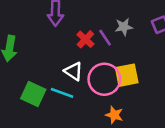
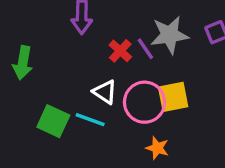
gray star: (124, 27) -> (170, 35), size x1.6

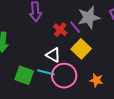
yellow square: (173, 97) -> (81, 49), moved, turned -30
pink circle: (144, 102) -> (64, 76), moved
orange star: (157, 148) -> (96, 80), moved

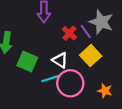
gray star: (89, 17) -> (101, 22), turned 30
cyan line: (46, 72) -> (51, 78), turned -36
green square: (24, 75) -> (27, 61), moved

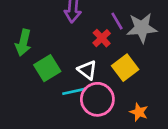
gray star: (101, 22) -> (142, 28), turned -30
purple line: (86, 31) -> (117, 21), moved
green square: (27, 61) -> (47, 68), turned 30

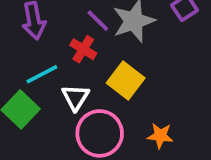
white triangle: (87, 70) -> (75, 97), turned 40
cyan line: (74, 91) -> (42, 74), moved

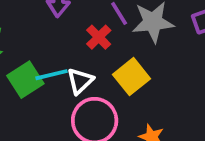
cyan line: (42, 74) -> (51, 75), moved

